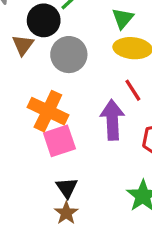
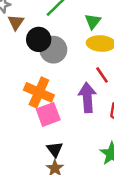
black circle: (44, 20) -> (39, 39), moved
brown triangle: (23, 45) -> (16, 22), moved

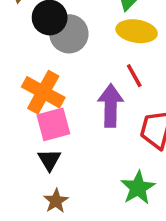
black triangle: (55, 149) -> (49, 160), moved

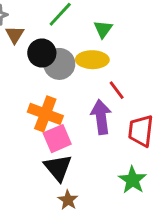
yellow ellipse: (137, 31) -> (92, 60), moved
black triangle: (49, 160) -> (58, 168), size x1.5

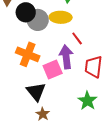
pink square: (57, 139) -> (53, 70), moved

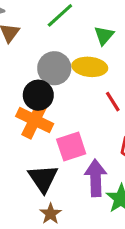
black circle: (26, 12) -> (38, 95), moved
purple arrow: (66, 57) -> (96, 178), moved

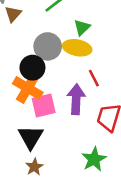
green triangle: (104, 35) -> (82, 27), moved
pink square: (71, 146) -> (44, 105), moved
purple arrow: (96, 178) -> (76, 99), moved

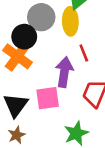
yellow ellipse: (77, 48) -> (70, 21), turned 72
pink square: (44, 105) -> (48, 98), moved

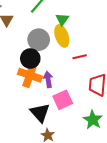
red line: (84, 53) -> (80, 57), turned -64
purple arrow: (64, 72) -> (48, 79), moved, size x0.7

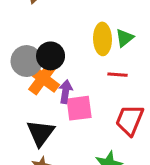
green triangle: (62, 19) -> (124, 38), moved
gray circle: (39, 40) -> (26, 61), moved
pink square: (63, 100) -> (79, 108), moved

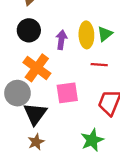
black circle: (51, 56) -> (29, 30), moved
gray circle: (26, 61) -> (17, 93), moved
purple arrow: (66, 92) -> (61, 40), moved

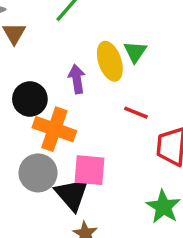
black circle: (29, 30) -> (30, 99), moved
red line: (99, 65) -> (136, 113), moved, turned 35
pink square: (67, 93) -> (90, 170), moved, turned 30

